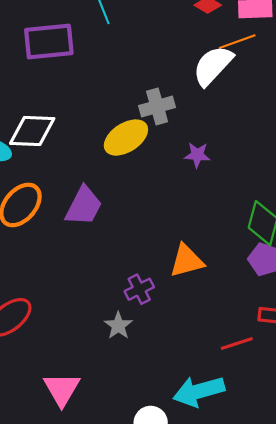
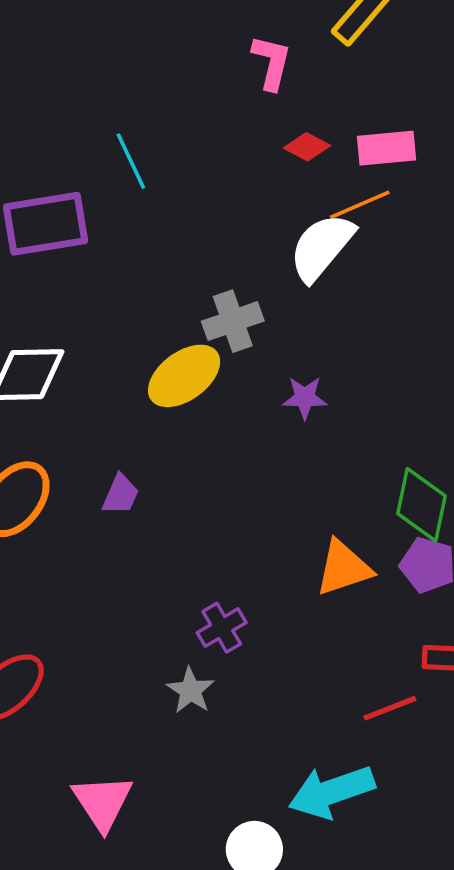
purple trapezoid: (84, 206) -> (121, 495), size x0.6
orange triangle: (187, 261) -> (344, 568), moved

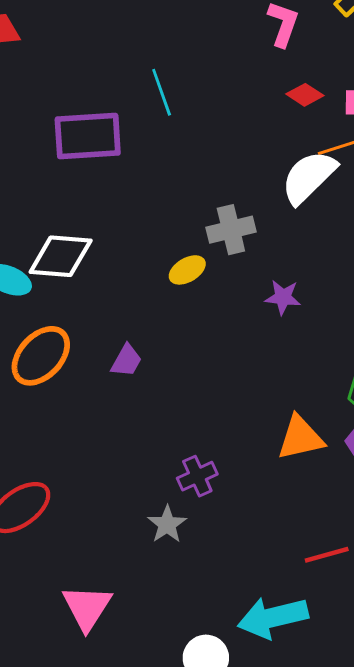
yellow ellipse: (184, 376) -> (187, 270), size x0.6

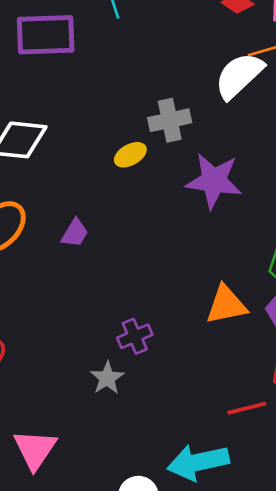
purple star: (283, 297) -> (214, 181), size x1.8

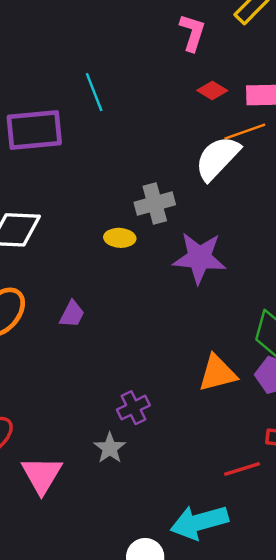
yellow ellipse: (130, 155) -> (120, 238), turned 36
pink triangle: (35, 449) -> (42, 475), moved

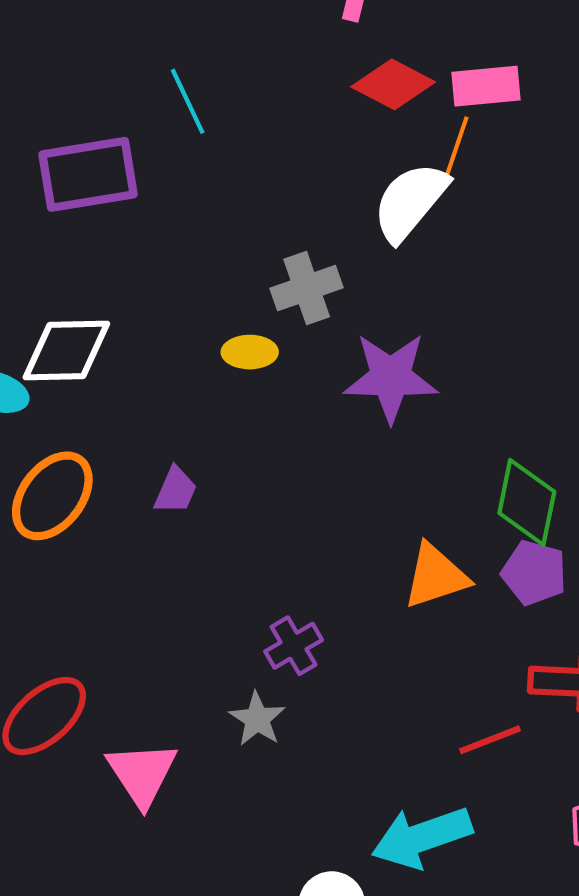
red diamond: (212, 90) -> (393, 84), size x1.5
orange line: (245, 132) -> (455, 152), turned -48

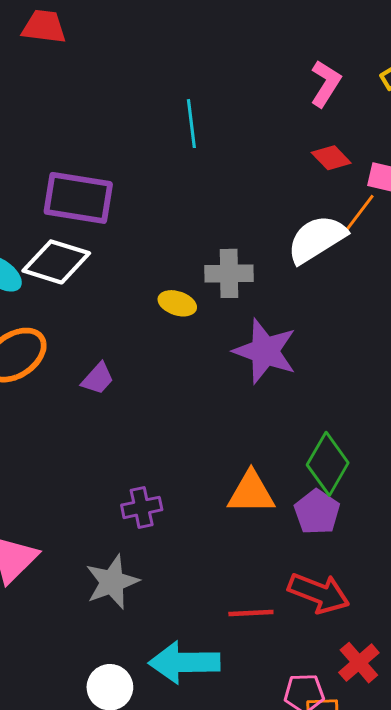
red diamond: (393, 84) -> (331, 158), size x0.7
purple rectangle: (88, 174) -> (78, 198), moved
gray star: (257, 719) -> (112, 582), moved, size x1.4

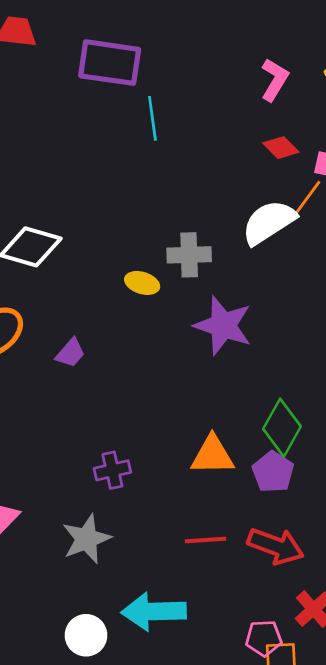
purple rectangle: (78, 198) -> (110, 63), moved
red line: (251, 613) -> (206, 540), moved

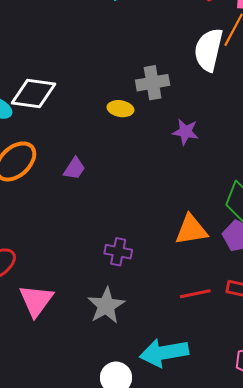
white semicircle: (269, 222) -> (209, 50), turned -36
purple star: (223, 325) -> (185, 132), size x0.6
purple cross: (112, 470) -> (118, 252), turned 32

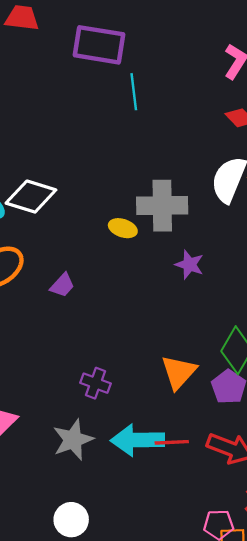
gray cross: (153, 83) -> (162, 206), size x1.4
orange triangle: (191, 230) -> (179, 372), turned -48
cyan arrow: (164, 353) -> (138, 440), moved

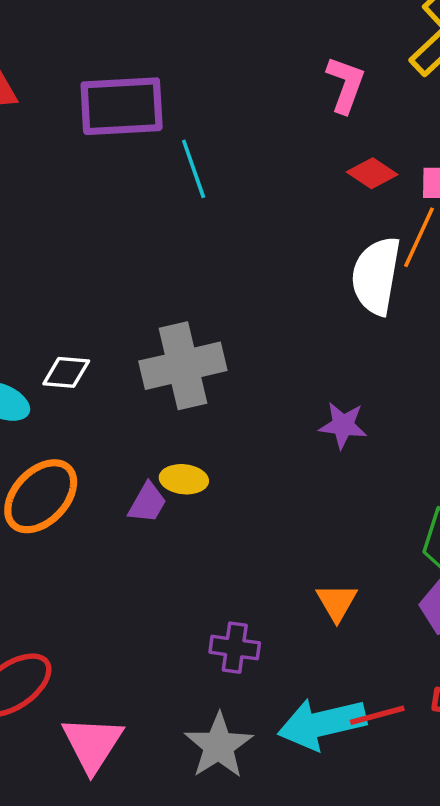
white diamond: (31, 197) -> (66, 372), size x0.6
gray cross: (162, 206) -> (183, 366), moved
yellow ellipse: (123, 228) -> (184, 479), moved
orange triangle: (179, 372) -> (337, 602), moved, size x0.7

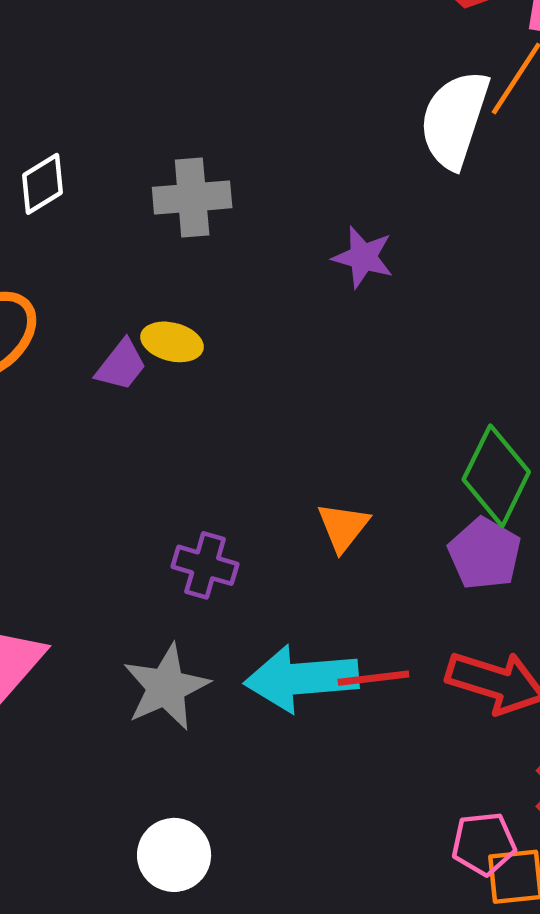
gray cross: (183, 366) -> (192, 198), size x0.7
white diamond: (66, 372) -> (42, 184), turned -45
purple star: (343, 425) -> (363, 257), moved

